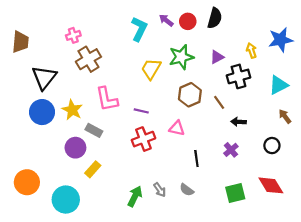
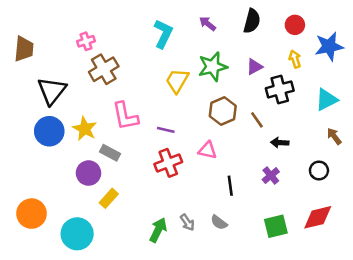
purple arrow: (166, 20) -> (208, 24), moved
red circle: (188, 21) -> (295, 25), moved
red diamond: (271, 185) -> (318, 217), turned -72

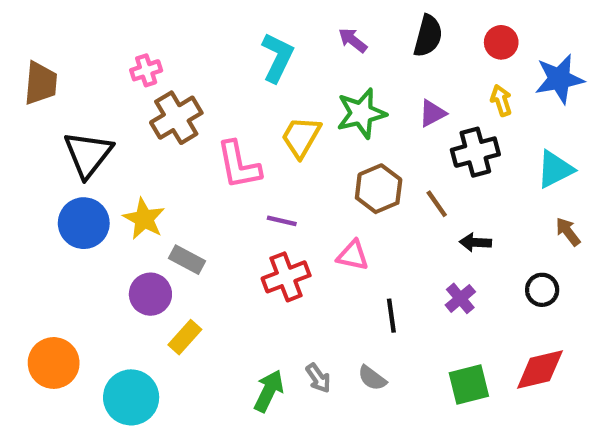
pink L-shape: (125, 116) -> (239, 165), moved

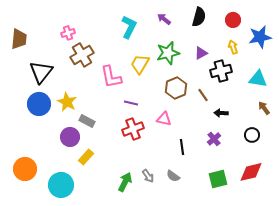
cyan triangle: (555, 169) -> (258, 79), turned 36

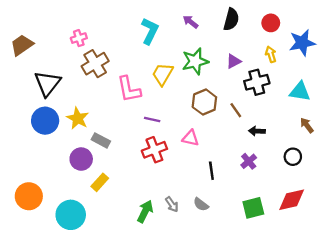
brown trapezoid: (19, 39) -> (22, 45), turned -130

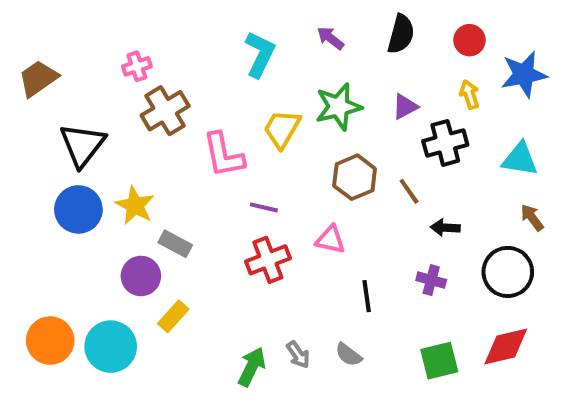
black circle: (293, 157) -> (508, 272), size x1.6
purple cross: (249, 161) -> (431, 280), turned -35
cyan circle: (71, 215) -> (111, 347), moved

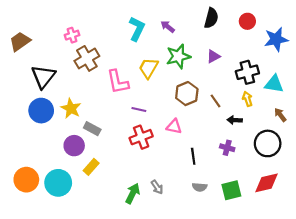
purple arrow: (330, 38) -> (168, 27), moved
yellow arrow: (469, 95) -> (247, 99), moved
black cross: (445, 143) -> (247, 72), moved
gray semicircle: (349, 355) -> (200, 187), moved, turned -32

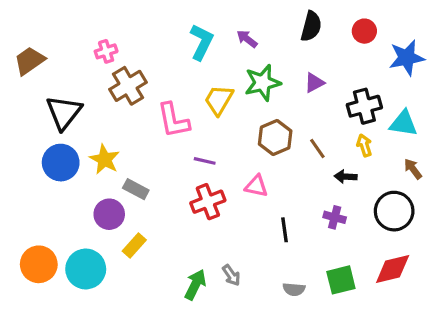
gray semicircle: (200, 187) -> (294, 289), moved

